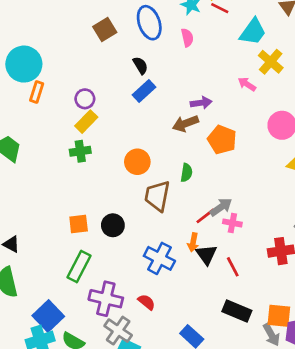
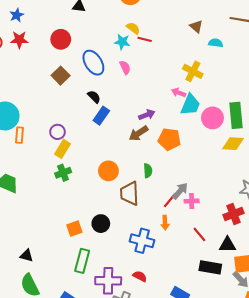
cyan trapezoid: (253, 32) -> (190, 105), moved
black triangle: (206, 254) -> (228, 245), moved, turned -42

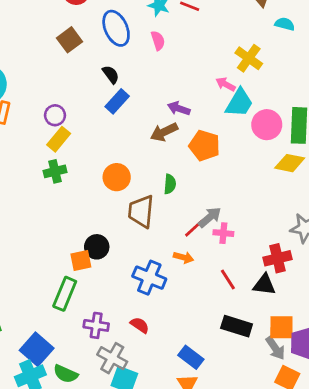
purple arrow: (147, 115) -> (179, 108), turned -147
orange arrow: (165, 223) -> (183, 257), turned -80
orange square: (74, 229) -> (81, 260), moved
black triangle: (228, 245) -> (264, 285), moved
purple cross: (108, 281) -> (96, 325), size x0.7

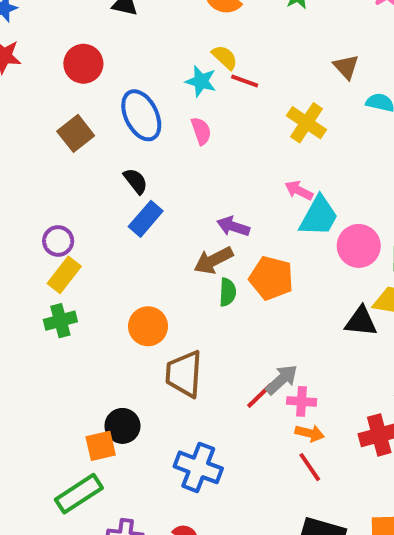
yellow cross: (249, 58) -> (307, 123), moved
green semicircle: (170, 184) -> (228, 292), moved
orange arrow: (183, 257) -> (310, 433), moved
black triangle: (264, 285) -> (361, 322), moved
green rectangle: (65, 294) -> (79, 494), turned 36

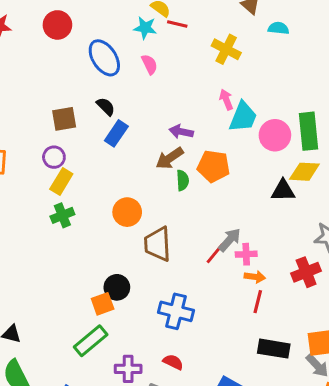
brown square: (76, 133) -> (64, 119), moved, turned 35
pink arrow: (299, 190) -> (226, 100), turned 48
red line: (310, 467) -> (258, 302), turned 55

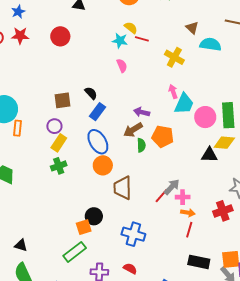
cyan semicircle: (278, 28) -> (210, 44), size x1.5
blue ellipse: (104, 58) -> (98, 142), moved

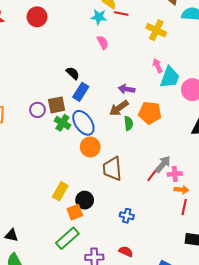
brown square: (62, 100) -> (57, 105), moved
yellow rectangle: (59, 143) -> (60, 191), moved
green cross: (59, 166) -> (62, 123), moved, turned -35
blue cross: (133, 234) -> (127, 216), size x0.6

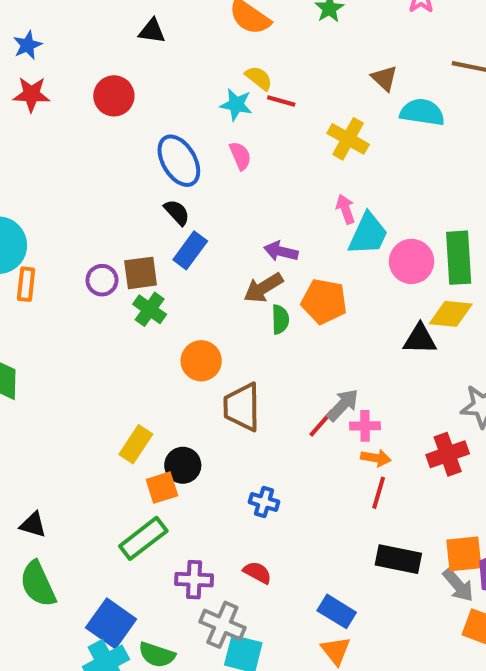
blue ellipse: (83, 123) -> (179, 161), moved

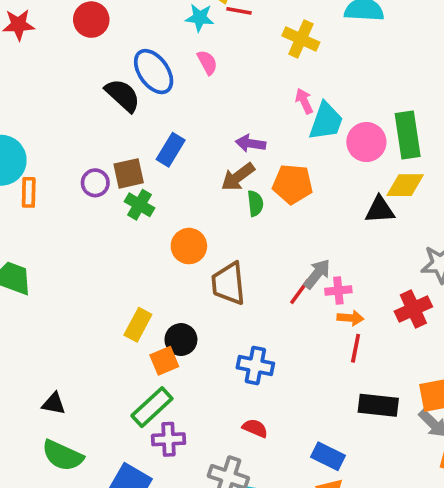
black semicircle: (177, 212) -> (123, 95), moved, size x1.5
blue cross: (264, 502) -> (255, 365), size x1.4
purple cross: (194, 580) -> (169, 439), moved
green semicircle: (38, 584) -> (63, 456), turned -36

